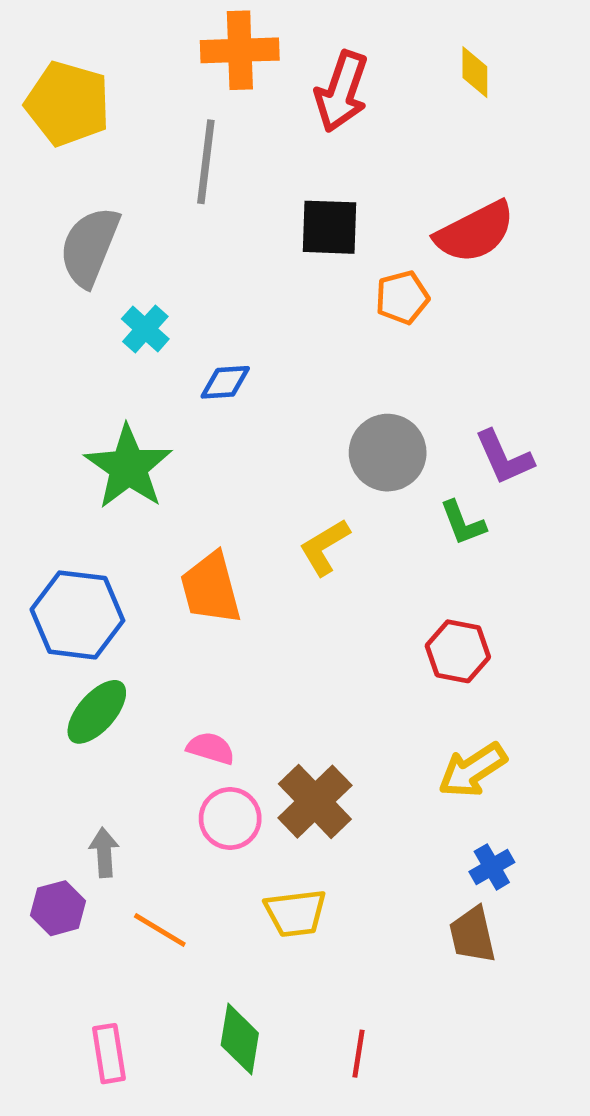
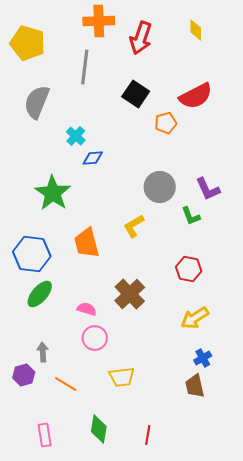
black square: (329, 227) -> (136, 94), turned 32
cyan cross: (145, 329) -> (76, 136), moved
brown cross: (315, 802) -> (130, 294), moved

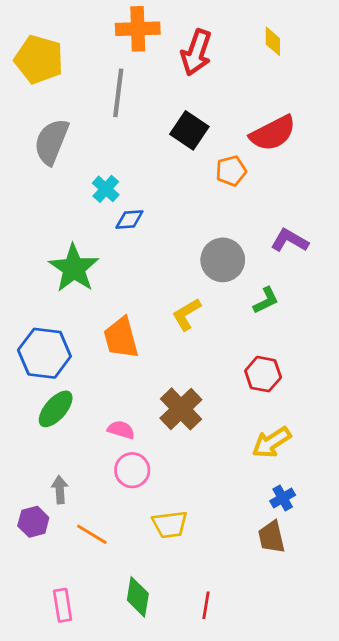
purple L-shape: (208, 189) -> (290, 240), moved, turned 144
green L-shape: (191, 216) -> (266, 300), turned -95

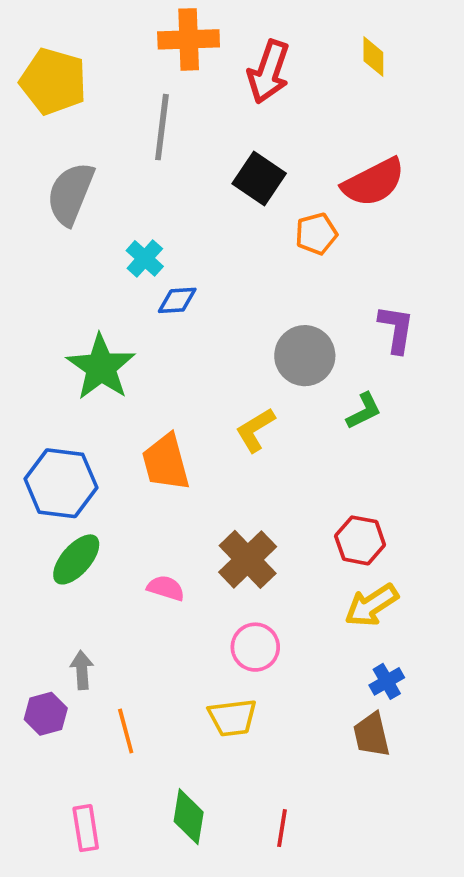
purple L-shape: (290, 240) -> (396, 329), turned 69
red hexagon: (263, 374) -> (360, 540), moved
pink circle: (132, 470) -> (255, 647), moved
orange line: (92, 534) -> (126, 731), turned 44

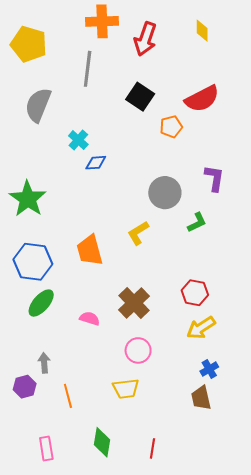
green star: (101, 367) -> (28, 199), moved

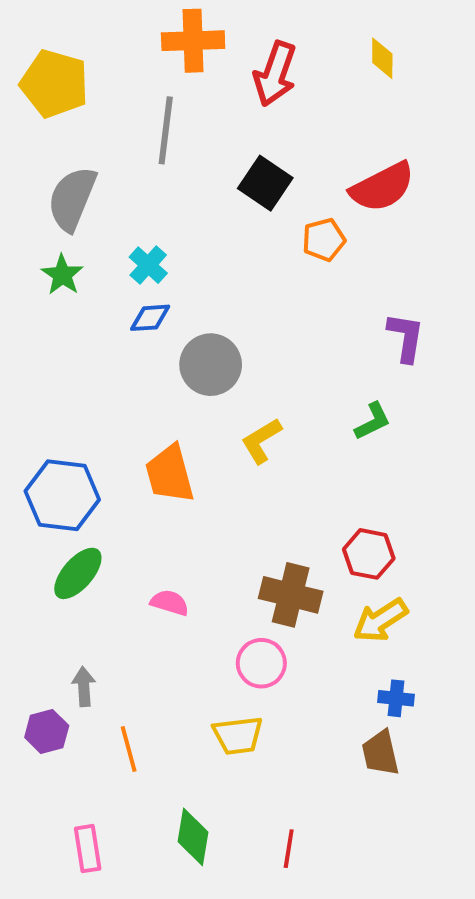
blue diamond: (96, 163) -> (150, 318), moved
gray circle: (165, 193) -> (211, 365), moved
green star: (28, 199) -> (62, 275), moved, size x0.6
brown cross: (134, 303) -> (291, 595), moved, turned -32
blue cross: (209, 369) -> (396, 698), turned 36

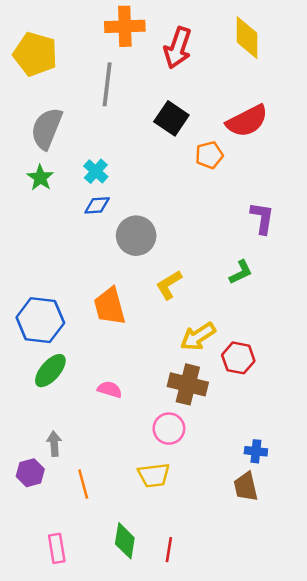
yellow diamond: (382, 58) -> (247, 38), size x1.6
yellow arrow: (380, 620) -> (198, 337), moved
red line: (289, 849) -> (169, 550), moved

